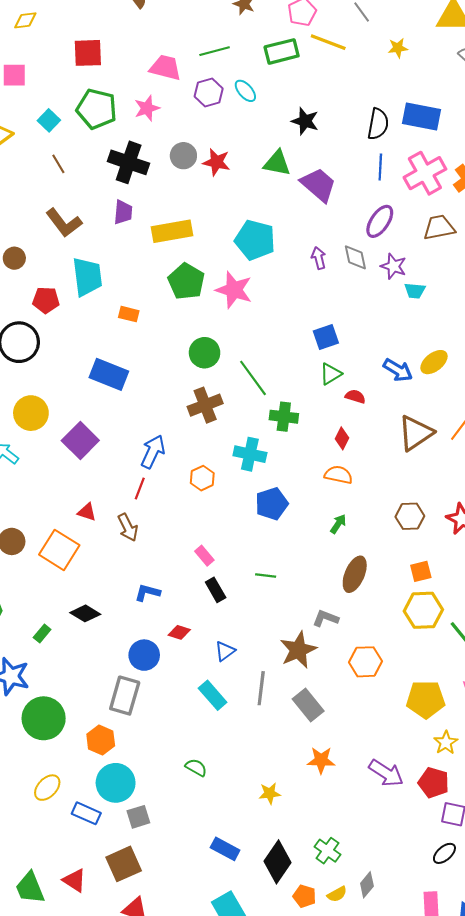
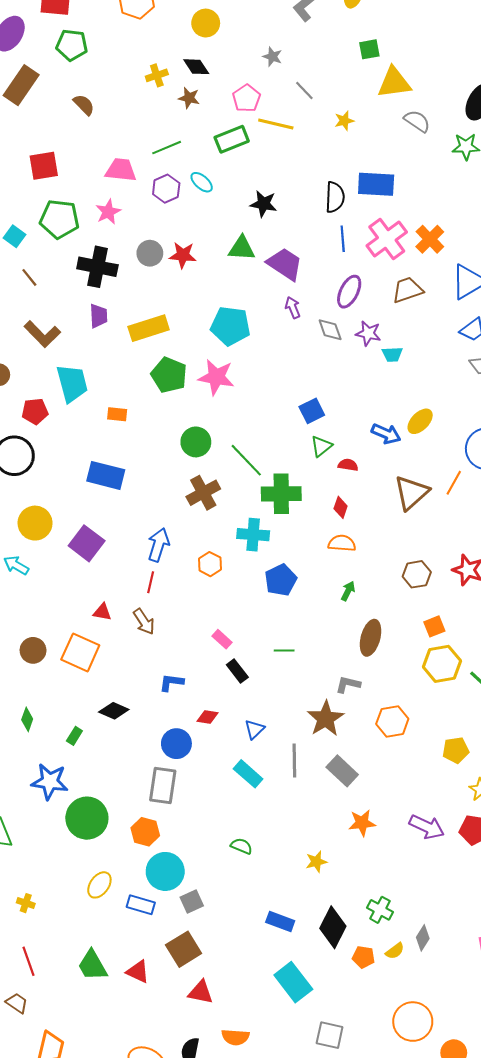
purple arrow: (319, 258) -> (293, 308), moved
green cross: (284, 417) -> (281, 494), size x1.4
yellow pentagon: (426, 699) -> (456, 750), size x0.7
green trapezoid: (30, 888) -> (92, 965), moved

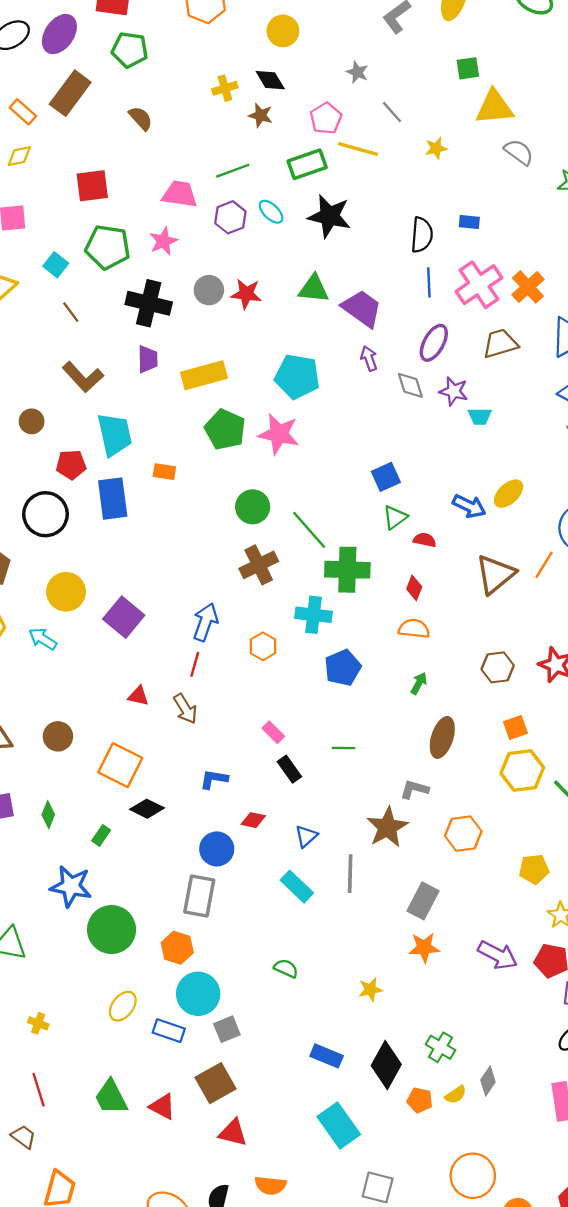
blue rectangle: (376, 184) -> (469, 222), size x0.5
black star: (264, 204) -> (329, 216), moved, size x1.4
blue rectangle: (106, 475) -> (113, 499), moved, turned 66
orange square: (80, 652) -> (120, 765), moved
gray rectangle: (342, 771) -> (423, 901), moved, turned 72

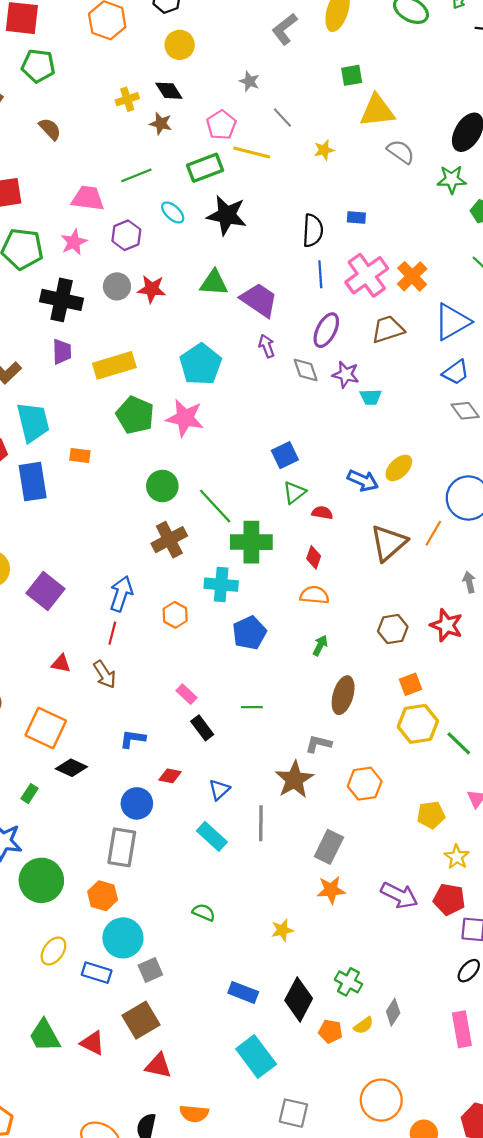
purple hexagon: (230, 217) -> (126, 235), moved
cyan pentagon: (297, 376) -> (201, 364), turned 30

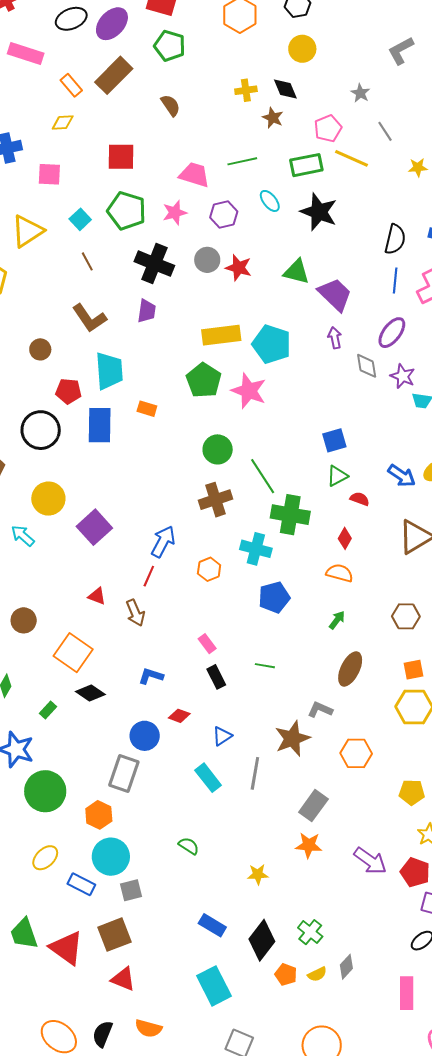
cyan pentagon: (201, 364) -> (272, 344), turned -30
yellow rectangle: (114, 365) -> (221, 335), moved
red triangle: (92, 1043) -> (67, 948), size x1.5

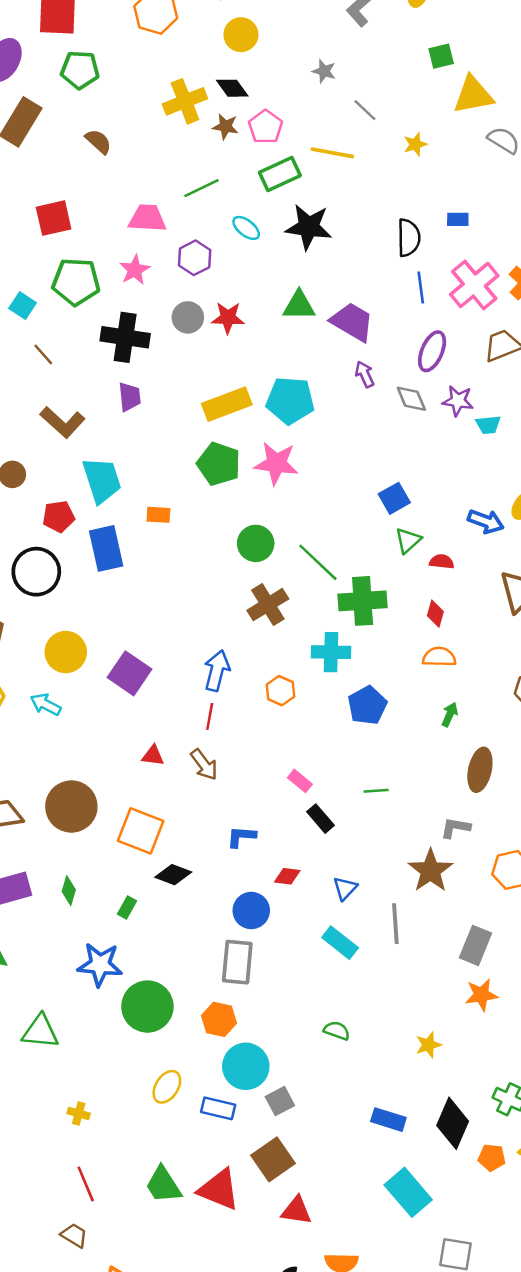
yellow cross: (246, 90) -> (185, 101), size x1.6
pink pentagon: (328, 128) -> (266, 127), moved
brown circle: (24, 620) -> (71, 807), size x1.6

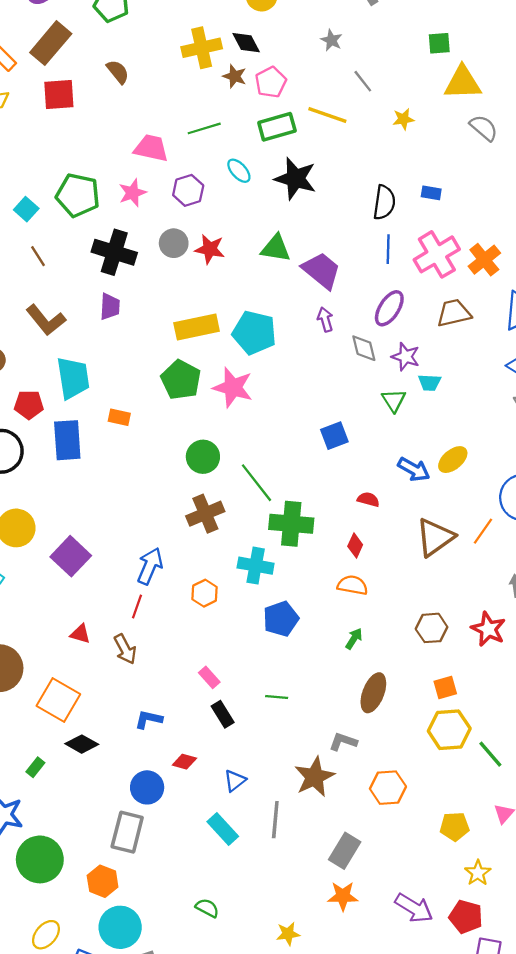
red square: (54, 218) -> (59, 95), moved
green triangle: (408, 541) -> (394, 400), moved, turned -30

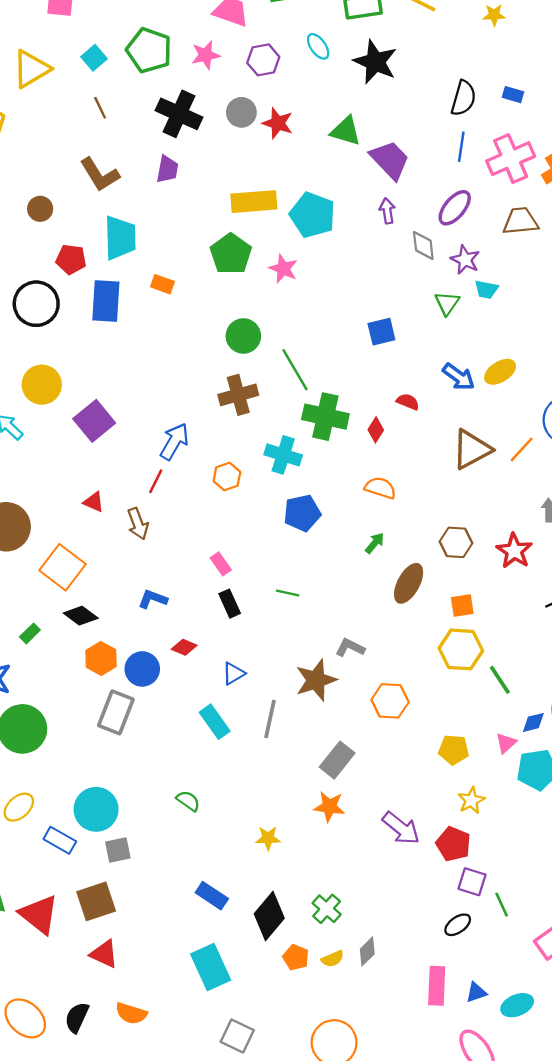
pink star: (233, 387) -> (283, 269), size x0.7
red diamond: (355, 546) -> (376, 430), moved
brown ellipse: (373, 693) -> (409, 583), moved
orange hexagon: (103, 881) -> (101, 658), moved

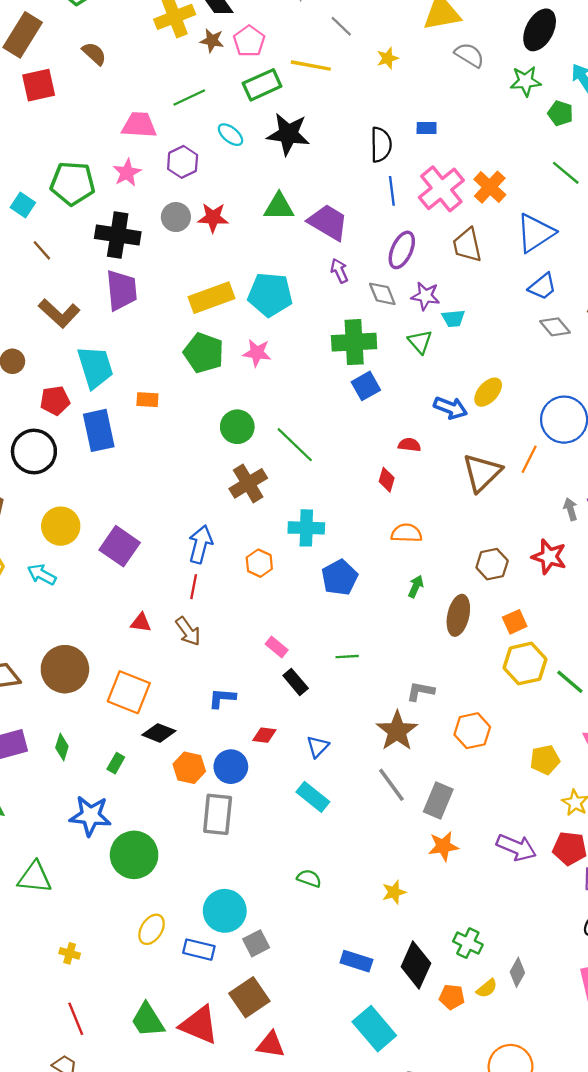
purple trapezoid: (167, 169) -> (121, 290), size x1.5
brown trapezoid: (521, 221) -> (467, 245), turned -81
green cross: (325, 417) -> (354, 342), moved
gray line: (270, 719) -> (391, 785), moved, turned -33

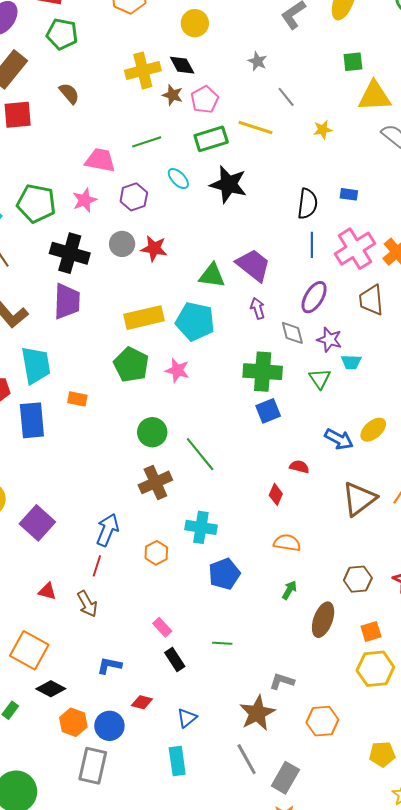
green triangle: (279, 207) -> (212, 275), moved
cyan rectangle: (313, 797) -> (177, 761), turned 36

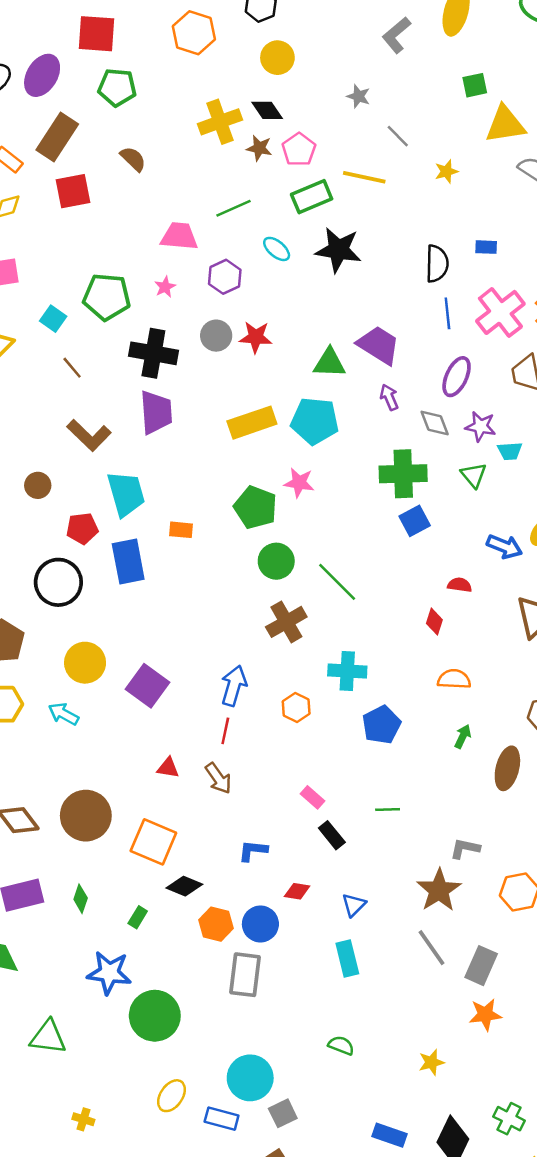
pink star: (85, 200) -> (165, 287), size x0.7
green pentagon: (131, 365) -> (256, 507), moved

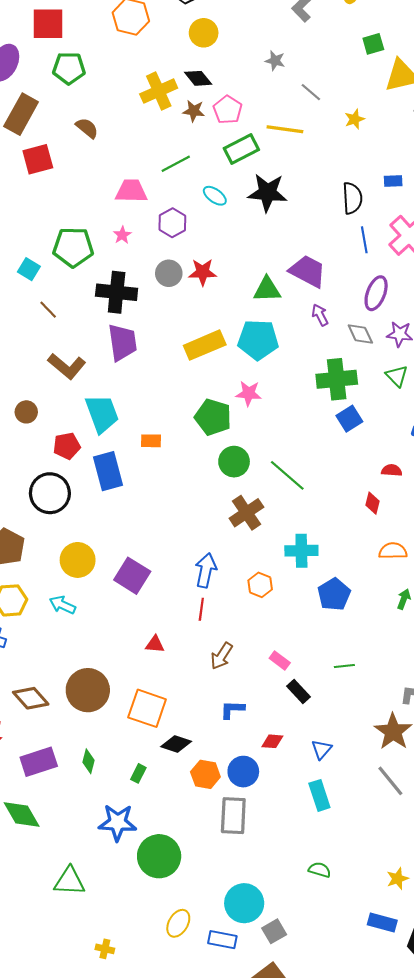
brown arrow: (218, 778) -> (222, 656), moved, turned 72
blue rectangle: (390, 1135) -> (382, 923), moved

